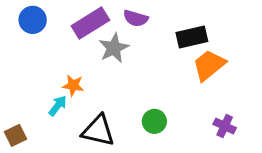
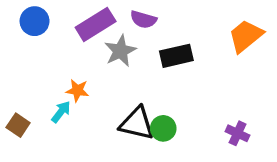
black rectangle: (192, 37) -> (176, 56), moved
orange trapezoid: (209, 65) -> (246, 36), moved
black triangle: (98, 131) -> (137, 123), moved
brown square: (15, 135) -> (18, 125), moved, turned -30

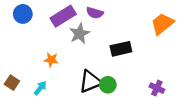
black rectangle: (176, 56) -> (121, 49), moved
cyan arrow: (61, 112) -> (40, 88), moved
black triangle: (137, 123) -> (90, 82), turned -35

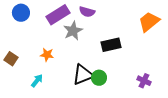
brown square: (12, 83) -> (11, 59), moved

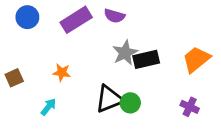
orange trapezoid: (149, 22) -> (196, 59), moved
gray star: (73, 31) -> (125, 53), moved
brown square: (11, 59) -> (14, 78), turned 32

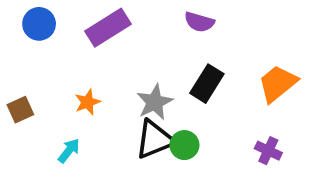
purple semicircle: (114, 16) -> (199, 22), moved
gray star: (125, 53) -> (155, 102), moved
black rectangle: (146, 59) -> (207, 84), turned -45
orange star: (62, 73) -> (87, 102), turned -30

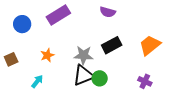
blue circle: (39, 24) -> (22, 24), moved
black rectangle: (207, 84) -> (112, 45), turned 30
gray star: (155, 102) -> (83, 55), turned 30

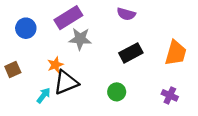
orange trapezoid: (150, 45) -> (176, 53), turned 145
gray star: (83, 55) -> (80, 39), moved
black triangle: (83, 75) -> (66, 82), moved

